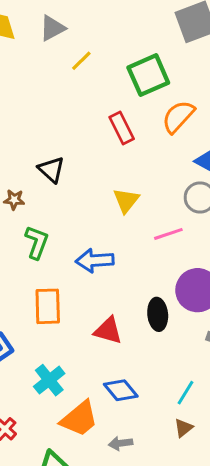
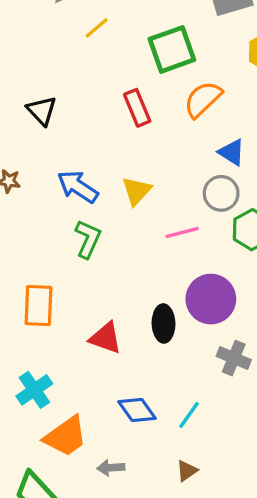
black triangle: (51, 170) -> (42, 111), moved
green L-shape: (37, 242) -> (88, 239), moved
blue arrow: (95, 260) -> (78, 187), moved, turned 33
blue diamond: (121, 390) -> (137, 410), moved
brown triangle: (183, 428) -> (187, 471), moved

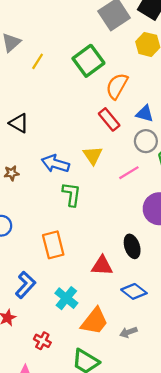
red rectangle: (137, 108) -> (109, 119), moved
black ellipse: (164, 323) -> (132, 246), moved
red triangle: (106, 338) -> (102, 266), moved

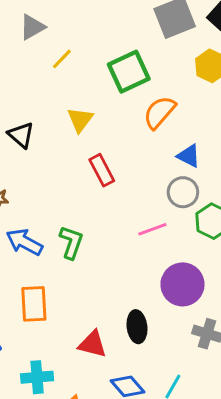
red rectangle: (109, 119) -> (102, 170), moved
yellow triangle: (93, 155) -> (80, 120), moved
blue arrow: (55, 164) -> (24, 242), moved
cyan cross: (66, 298) -> (37, 377), turned 35

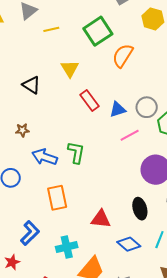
yellow line: (62, 59) -> (51, 29), turned 42
blue triangle: (189, 156) -> (118, 109), moved, turned -36
black ellipse: (137, 327) -> (140, 209), moved

